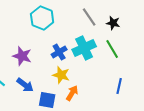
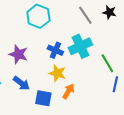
black star: (113, 23) -> (109, 12), moved
green line: (112, 49) -> (107, 63), moved
blue cross: (59, 52) -> (55, 50), turned -35

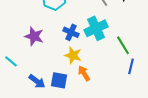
blue arrow: (21, 83) -> (37, 81), moved
orange arrow: (68, 91) -> (84, 73), turned -63

